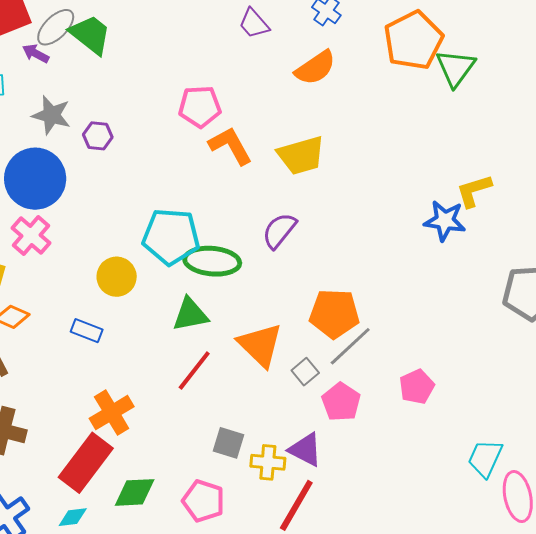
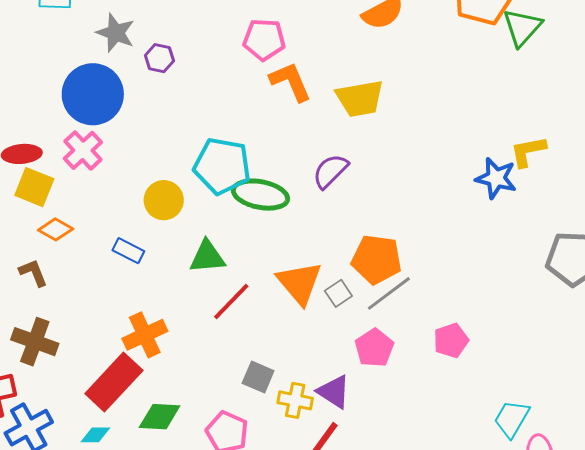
green triangle: (190, 314) -> (207, 257), moved
gray square: (305, 372) -> (338, 293), moved

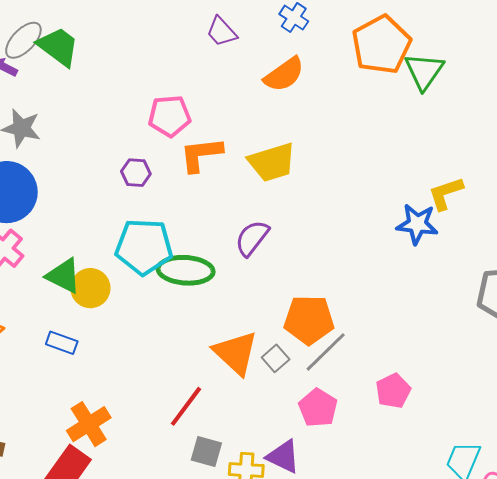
purple hexagon: (159, 58) -> (136, 173), moved
orange L-shape: (290, 82) -> (201, 154), turned -66
green triangle: (207, 257) -> (64, 276), moved, turned 39
red line: (231, 302) -> (186, 406), moved

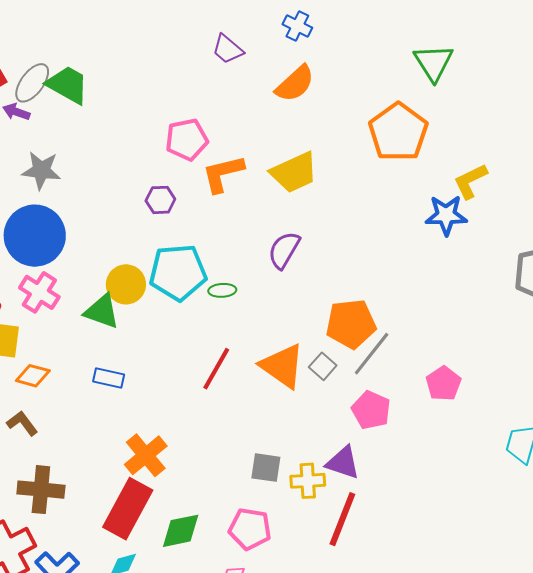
orange pentagon: (381, 45) -> (398, 132), moved
green ellipse: (186, 270) -> (222, 290), size x0.5
yellow circle: (90, 288) -> (126, 284), moved
red line: (186, 406) -> (216, 369), moved

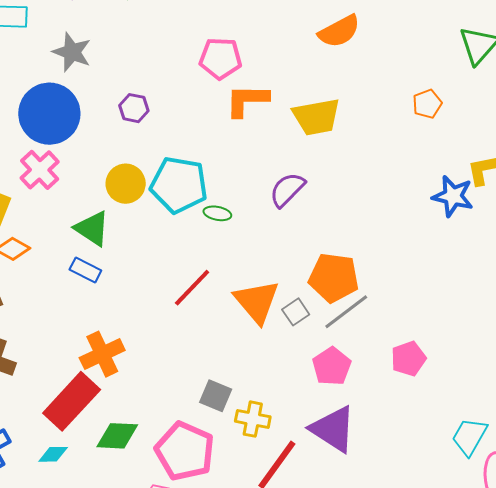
orange pentagon: (398, 132) -> (427, 104), size x0.5
purple hexagon: (160, 200) -> (134, 108), moved
green triangle: (102, 311) -> (92, 228), moved
purple triangle: (343, 463) -> (333, 429), moved, size x1.4
pink pentagon: (250, 529) -> (185, 451), size x1.4

